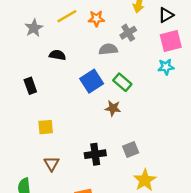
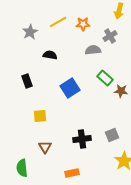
blue square: (92, 81) -> (70, 88), moved
brown star: (113, 108) -> (121, 91), moved

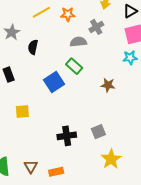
gray star: (30, 32) -> (12, 32), moved
black semicircle: (50, 55) -> (33, 47), turned -88
green rectangle: (105, 78) -> (74, 66), moved
brown triangle: (45, 147) -> (31, 166), moved

